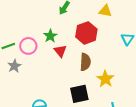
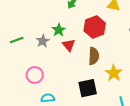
pink circle: (28, 46) -> (35, 75), moved
gray star: (14, 66) -> (43, 41), moved

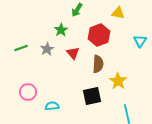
green star: (59, 30) -> (61, 30), moved
pink circle: (35, 75) -> (28, 92), moved

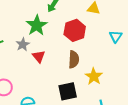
green star: (61, 30) -> (37, 25), size x1.5
red triangle: (73, 53) -> (39, 56), moved

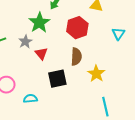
black square: (68, 91) -> (57, 79), moved

